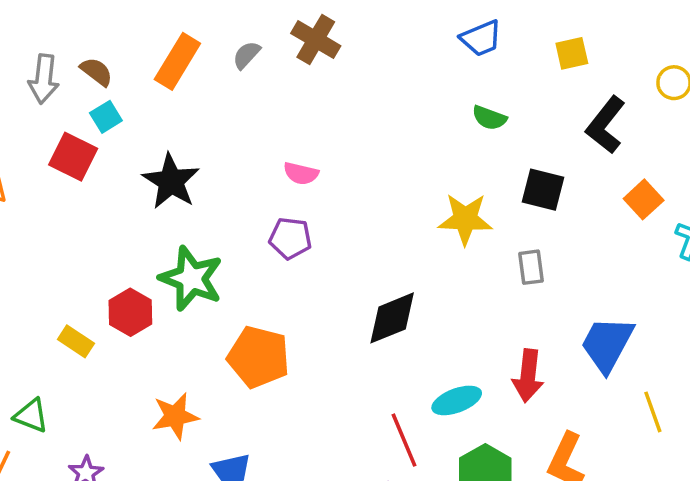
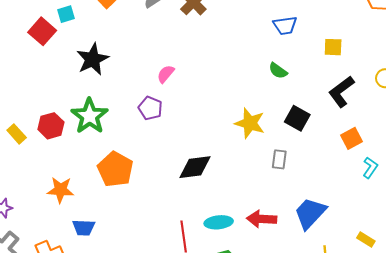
pink semicircle: (301, 173) -> (166, 74), turned 102
red arrow: (528, 376) -> (262, 219), turned 72

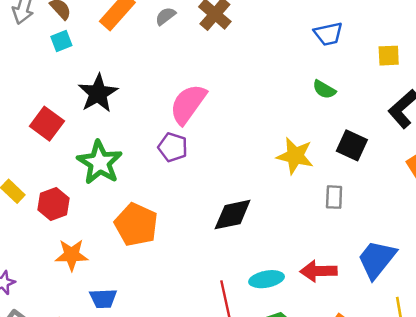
red square: (42, 31) -> (47, 124), moved
pink semicircle: (166, 74) -> (188, 104), size x1.8
red hexagon: (51, 126) -> (54, 204), moved

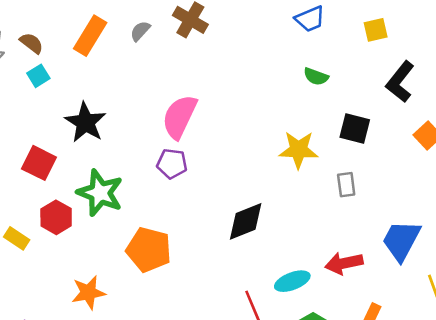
red hexagon: (54, 204) -> (56, 217), moved

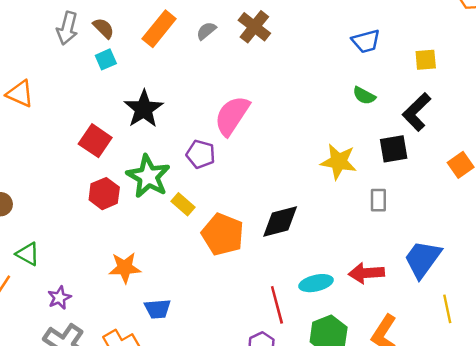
black L-shape: (400, 82) -> (417, 112), moved
black square: (355, 128) -> (394, 149), turned -32
purple pentagon: (172, 164) -> (201, 154), moved
yellow rectangle: (17, 238) -> (183, 204), moved
orange pentagon: (149, 250) -> (223, 234), moved

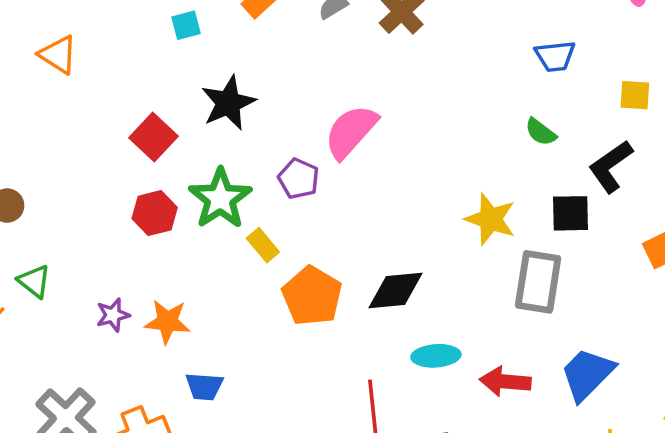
gray rectangle: (378, 200) -> (538, 282), size x1.8
cyan ellipse: (316, 283) -> (436, 356), moved
purple star: (59, 298) -> (113, 315), moved

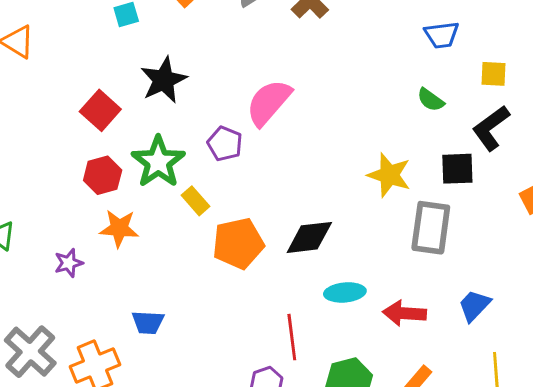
yellow square: (635, 95) -> (493, 74), moved
orange pentagon: (312, 296) -> (238, 243), turned 30
orange star: (167, 322) -> (119, 228), moved
blue trapezoid: (587, 374) -> (474, 306), size x0.7

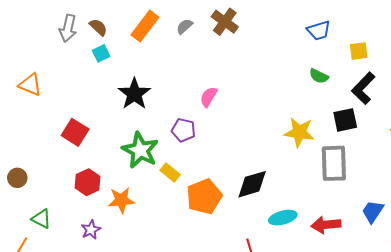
pink semicircle: (269, 102) -> (209, 97), size x0.6
red square: (100, 110) -> (75, 132), moved
red hexagon: (103, 175) -> (88, 182), moved

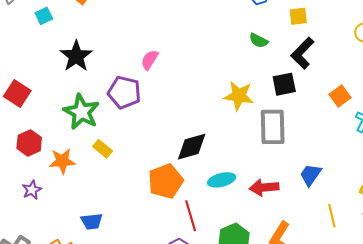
purple pentagon: (183, 130) -> (124, 92), size x1.4
yellow rectangle: (170, 172) -> (103, 149), moved
orange pentagon: (204, 197) -> (166, 181), moved

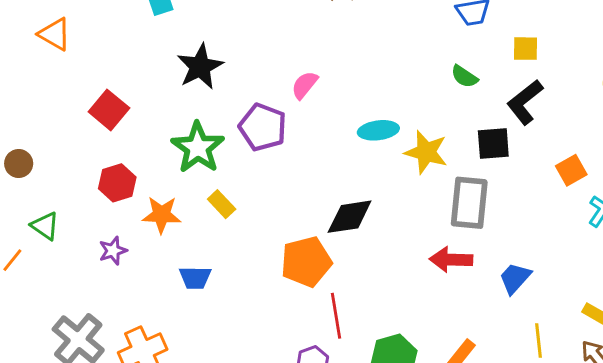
cyan ellipse: (222, 180) -> (378, 130), moved
red arrow: (264, 187) -> (451, 260), moved
blue trapezoid: (92, 221) -> (195, 278), moved

